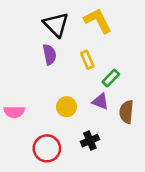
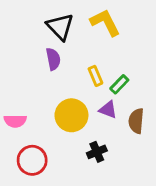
yellow rectangle: (87, 60) -> (95, 76), moved
yellow circle: (66, 107) -> (71, 115), size x1.5
red circle: (47, 148) -> (32, 160), moved

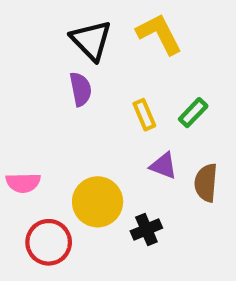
green rectangle: (119, 84) -> (193, 113), moved
yellow circle: (71, 115) -> (98, 202), moved

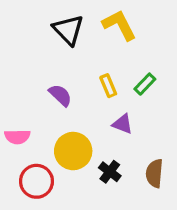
purple semicircle: (81, 89) -> (60, 95), moved, turned -35
brown semicircle: (206, 183) -> (154, 173), moved
black cross: (146, 230) -> (110, 172), turned -30

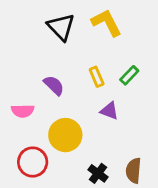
pink semicircle: (17, 137) -> (23, 111), moved
black cross: (110, 172) -> (98, 173), moved
brown semicircle: (154, 173) -> (134, 171), moved

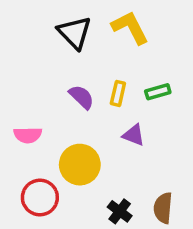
green rectangle: (129, 75) -> (158, 92), turned 30
yellow rectangle: (97, 77) -> (118, 93), turned 36
purple semicircle: (54, 85) -> (82, 97), moved

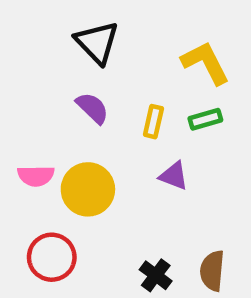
yellow L-shape: (130, 28) -> (205, 63), moved
purple semicircle: (82, 97) -> (92, 108), moved
yellow circle: (80, 165) -> (88, 189), moved

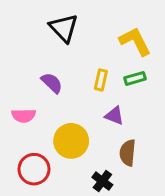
purple semicircle: (92, 108) -> (52, 83), moved
yellow circle: (88, 189) -> (71, 141), moved
brown semicircle: (212, 271) -> (128, 153), moved

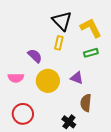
black triangle: (64, 28) -> (62, 21), moved
yellow rectangle: (101, 80) -> (59, 43), moved
yellow circle: (71, 141) -> (48, 81), moved

